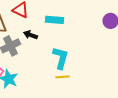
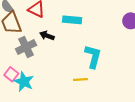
cyan L-shape: (61, 58) -> (93, 56), moved

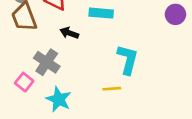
gray cross: (26, 47) -> (47, 62), moved, turned -30
cyan star: (24, 82) -> (59, 99), moved

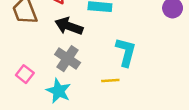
black arrow: (69, 33) -> (69, 26), size x1.5
gray cross: (47, 62) -> (68, 59), moved

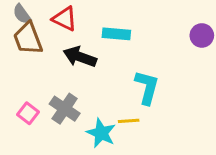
gray cross: (68, 59) -> (65, 109), moved
cyan star: (59, 91) -> (101, 133), moved

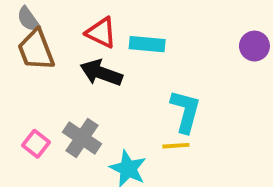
red triangle: (65, 19) -> (101, 33), moved
yellow line: (129, 121) -> (176, 146), moved

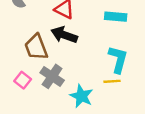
cyan rectangle: (147, 44) -> (116, 17), moved
brown trapezoid: (36, 50) -> (36, 47), moved

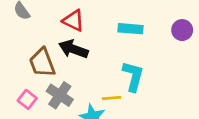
yellow line: (112, 81) -> (111, 98), moved

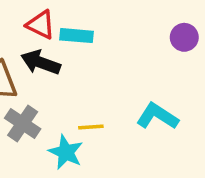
cyan rectangle: (130, 29) -> (77, 36), moved
cyan L-shape: (133, 76) -> (157, 116), moved, turned -72

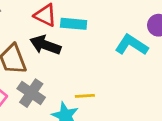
cyan L-shape: (157, 116) -> (132, 45), moved

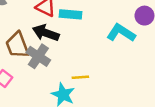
gray cross: (31, 93) -> (38, 56), moved

